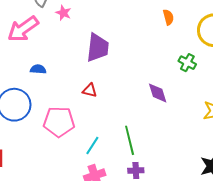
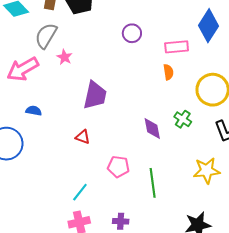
purple diamond: (158, 93) -> (152, 129), moved
pink pentagon: (59, 122) -> (118, 167), moved, size x0.7
green line: (130, 140) -> (153, 183), moved

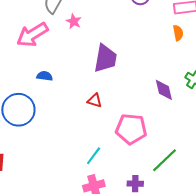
pink pentagon: (118, 167) -> (131, 129), size x1.4
green line: (153, 183) -> (164, 160), moved, turned 56

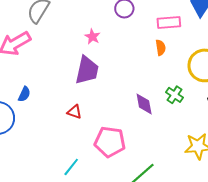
pink star: (74, 21) -> (92, 37), moved
blue semicircle: (45, 76) -> (24, 94), moved, turned 105

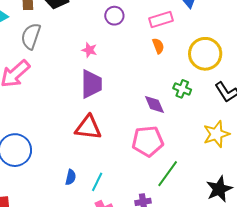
blue semicircle: (24, 94) -> (71, 177), moved
red triangle: (74, 112) -> (88, 127), size x1.8
pink pentagon: (110, 142) -> (148, 141), moved

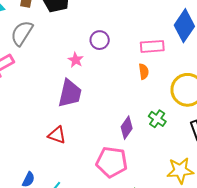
purple circle: (114, 16) -> (100, 40), moved
purple diamond: (154, 104) -> (127, 128), turned 45
red triangle: (88, 127) -> (57, 135), size x0.7

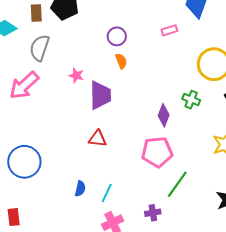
pink rectangle: (152, 46) -> (169, 30), size x0.7
pink star: (76, 60) -> (76, 75), moved
orange semicircle: (144, 71) -> (121, 61), moved

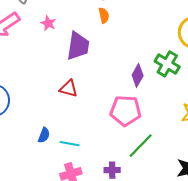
pink star: (76, 75) -> (48, 23), moved
green cross: (191, 100) -> (167, 64), size x1.4
cyan line: (107, 193) -> (70, 144), turned 66

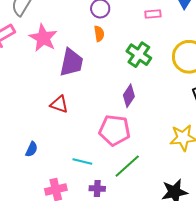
pink star: (48, 23) -> (43, 38), size x1.8
green cross: (167, 64) -> (139, 55), moved
cyan line: (70, 144) -> (82, 162), moved

